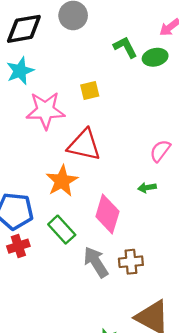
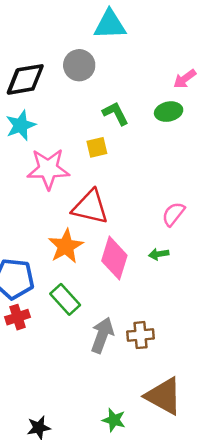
green L-shape: (125, 47) -> (115, 113), moved
pink diamond: (107, 214) -> (114, 258), moved
gray arrow: (96, 262) -> (102, 335), turned 52

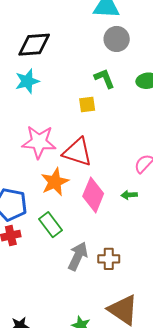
gray circle: (79, 65) -> (117, 39), moved
pink star: (48, 169) -> (39, 142), moved

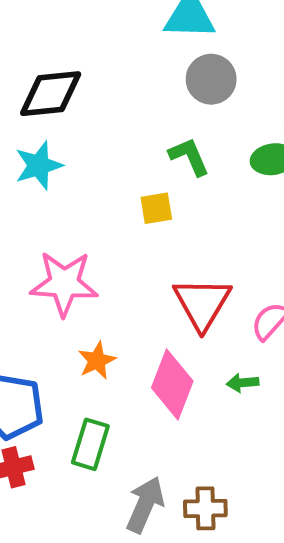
red triangle: (77, 152) -> (202, 303), moved, turned 44
orange star: (55, 182) -> (97, 361), size x0.7
green rectangle: (50, 225) -> (90, 444), turned 55

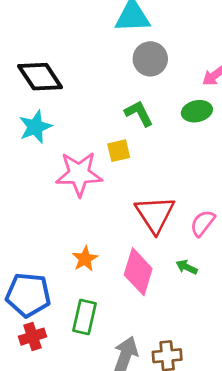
black diamond: (51, 94) -> (40, 77), turned 66
pink star: (64, 283) -> (79, 174), moved
green arrow: (243, 383) -> (187, 267), turned 35

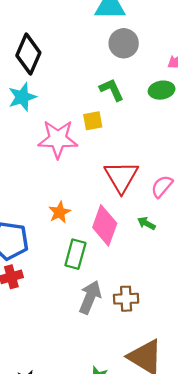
black diamond: (40, 77) -> (28, 54), turned 54
green rectangle: (84, 317) -> (75, 254), moved

